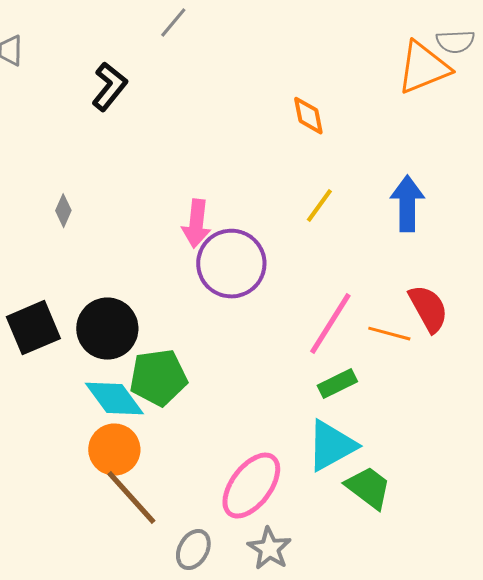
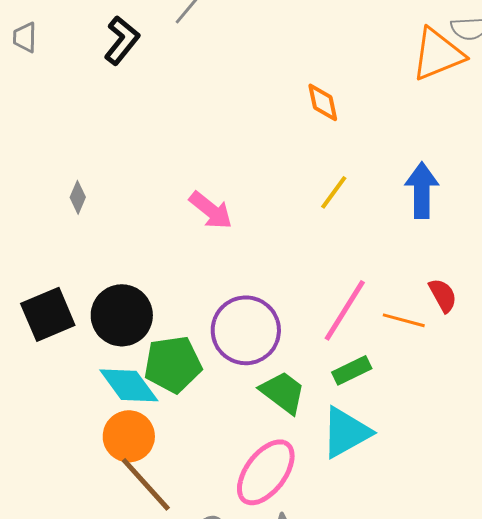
black L-shape: (109, 87) -> (122, 40), moved
pink arrow: (196, 224) -> (211, 210), turned -57
purple circle: (231, 264) -> (246, 330), moved
red semicircle: (428, 309) -> (443, 295), size x0.7
green trapezoid: (368, 488) -> (283, 392), moved

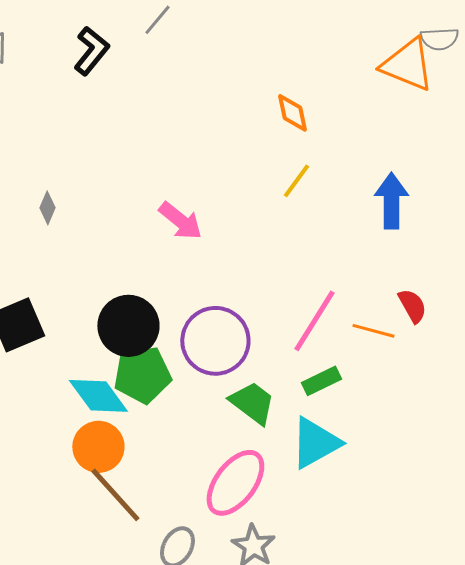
orange triangle: (438, 54) -> (407, 65), turned 44
yellow line: (334, 192) -> (296, 181), moved
black circle: (122, 315) -> (128, 326), moved

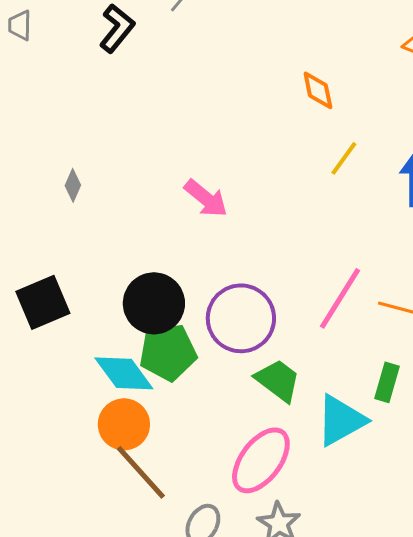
yellow line: (296, 181) -> (344, 158), moved
green rectangle: (321, 381) -> (387, 382), moved, turned -48

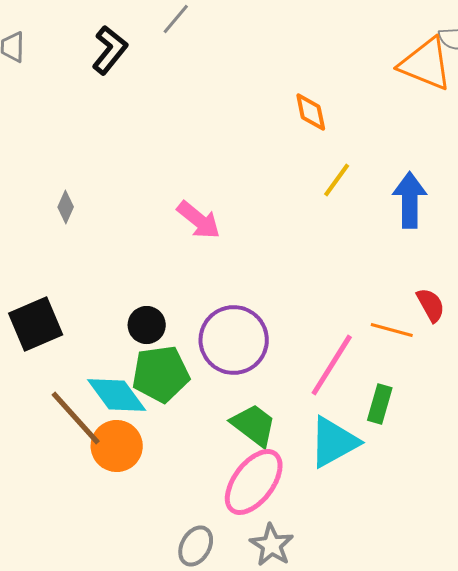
pink line: (340, 298) -> (332, 365), moved
black circle: (154, 303) -> (147, 325), size x0.6
green trapezoid: (278, 380) -> (254, 425), moved
brown line: (141, 472) -> (76, 418), moved

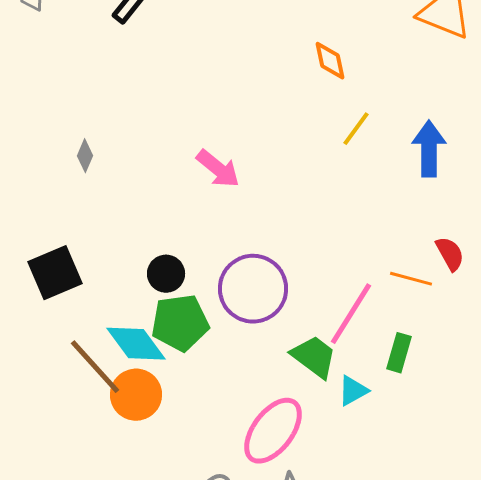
green trapezoid: (254, 425) -> (314, 357), moved
cyan triangle: (334, 442) -> (353, 391), size x0.6

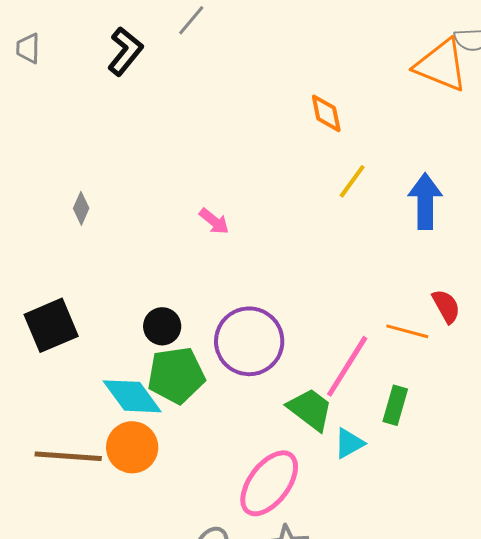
pink arrow: (218, 169) -> (214, 221), size x0.7
brown line: (95, 367) -> (68, 456), moved, turned -44

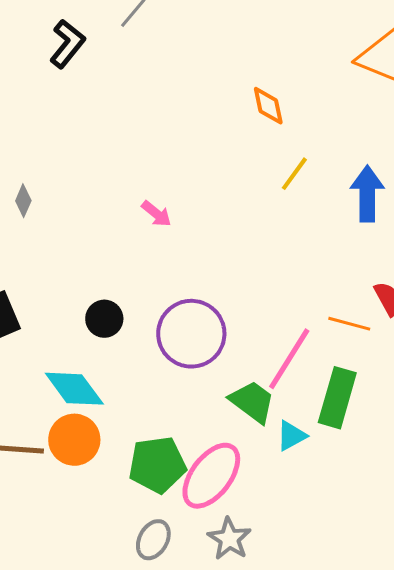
green pentagon: (176, 375) -> (157, 465), moved
green rectangle: (395, 405) -> (337, 398), size x1.5

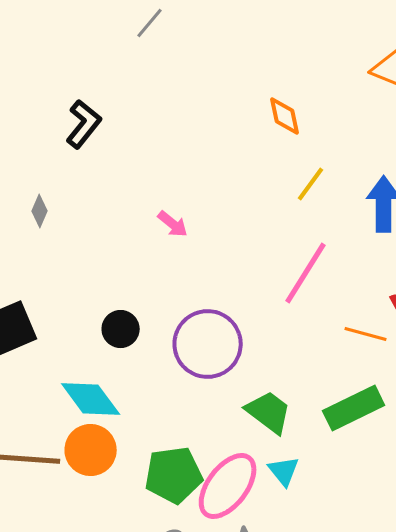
black L-shape: (67, 44) -> (84, 124), moved
pink line: (289, 359) -> (306, 273), moved
green rectangle: (337, 398) -> (354, 408), turned 48
cyan triangle: (291, 436) -> (284, 471), moved, turned -40

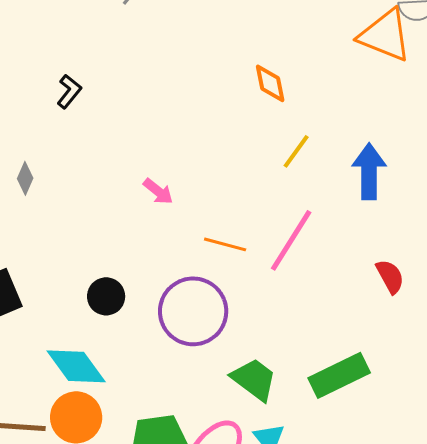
black L-shape: (84, 124) -> (69, 91), size x0.7
orange line: (366, 334) -> (225, 244), moved

